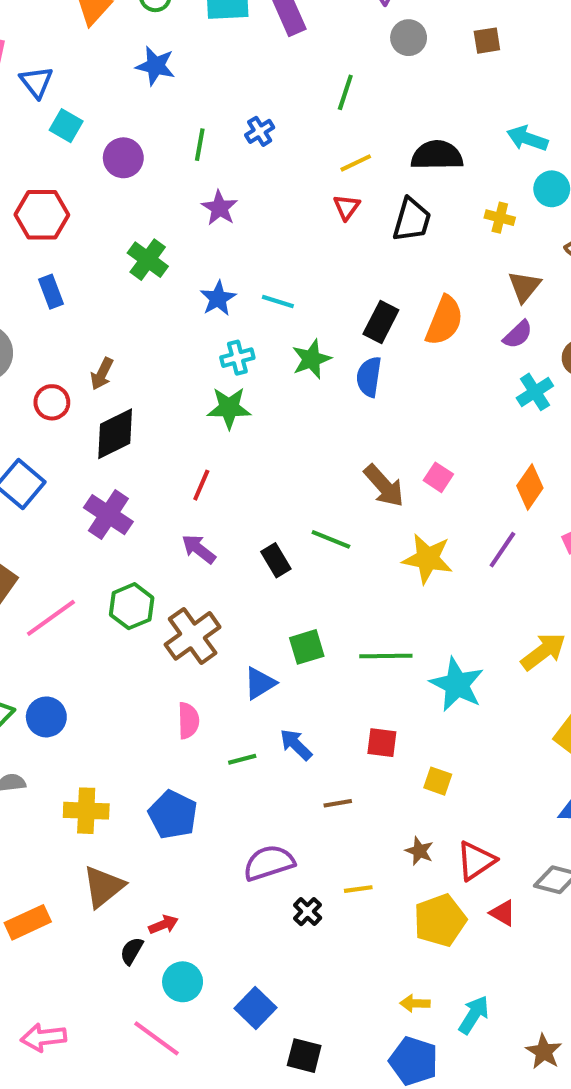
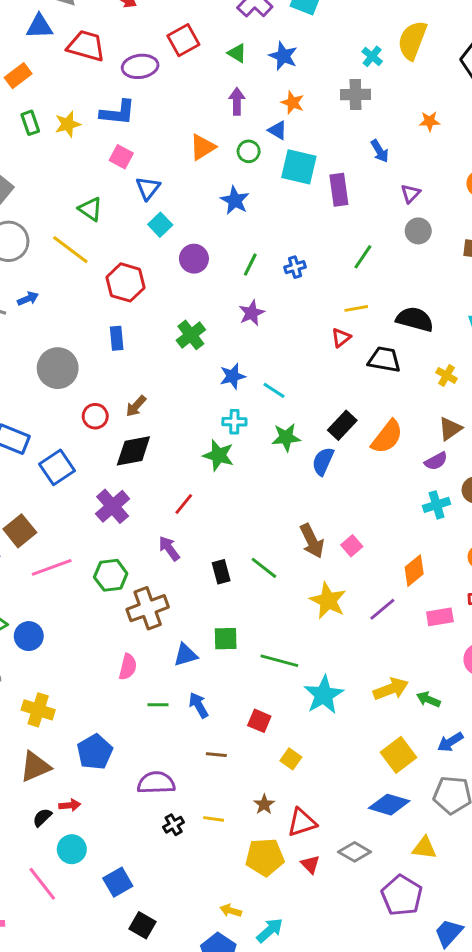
black trapezoid: (412, 220) -> (384, 360), turned -112
blue pentagon: (173, 815) -> (95, 752), moved

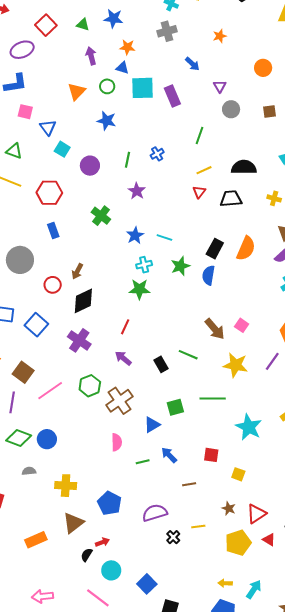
green line: (279, 661) -> (213, 398), moved

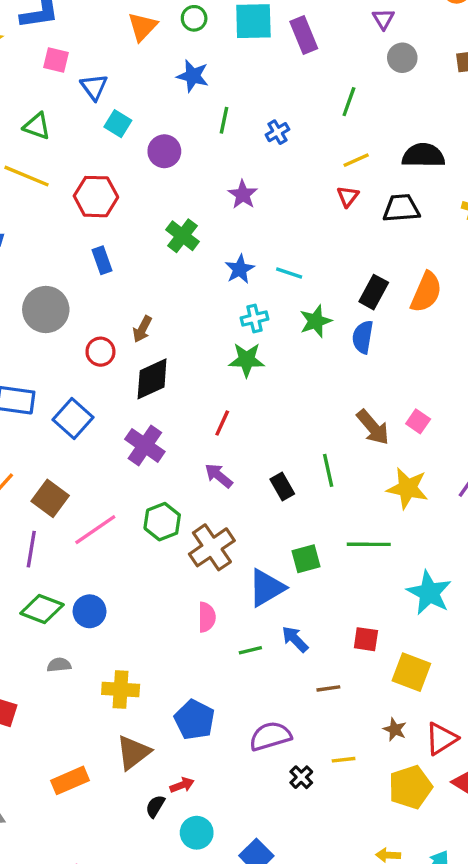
green line: (128, 160) -> (224, 120), moved
green line: (188, 355) -> (328, 470), turned 54
blue triangle: (152, 425) -> (266, 588), size x1.4
yellow square: (238, 474) -> (411, 672), size x1.6

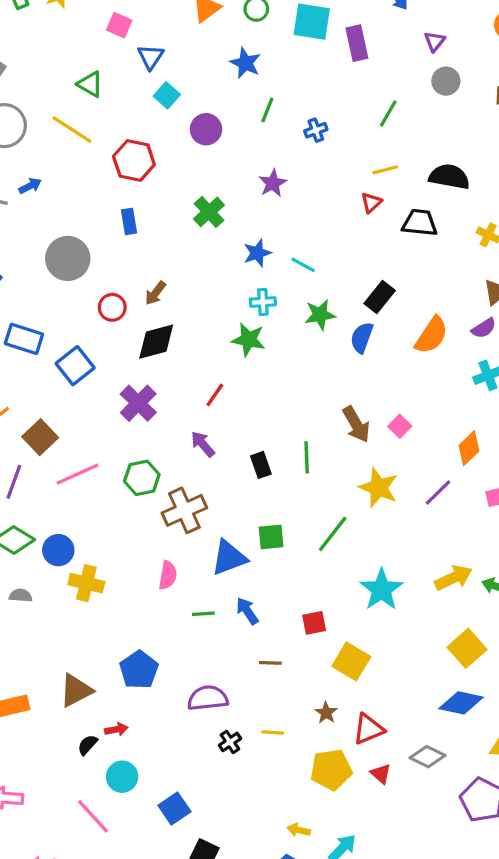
orange semicircle: (426, 292) -> (431, 335), moved
green line: (369, 544) -> (333, 534), turned -63
red square: (366, 639) -> (314, 623), turned -30
yellow cross: (121, 689) -> (86, 583), moved

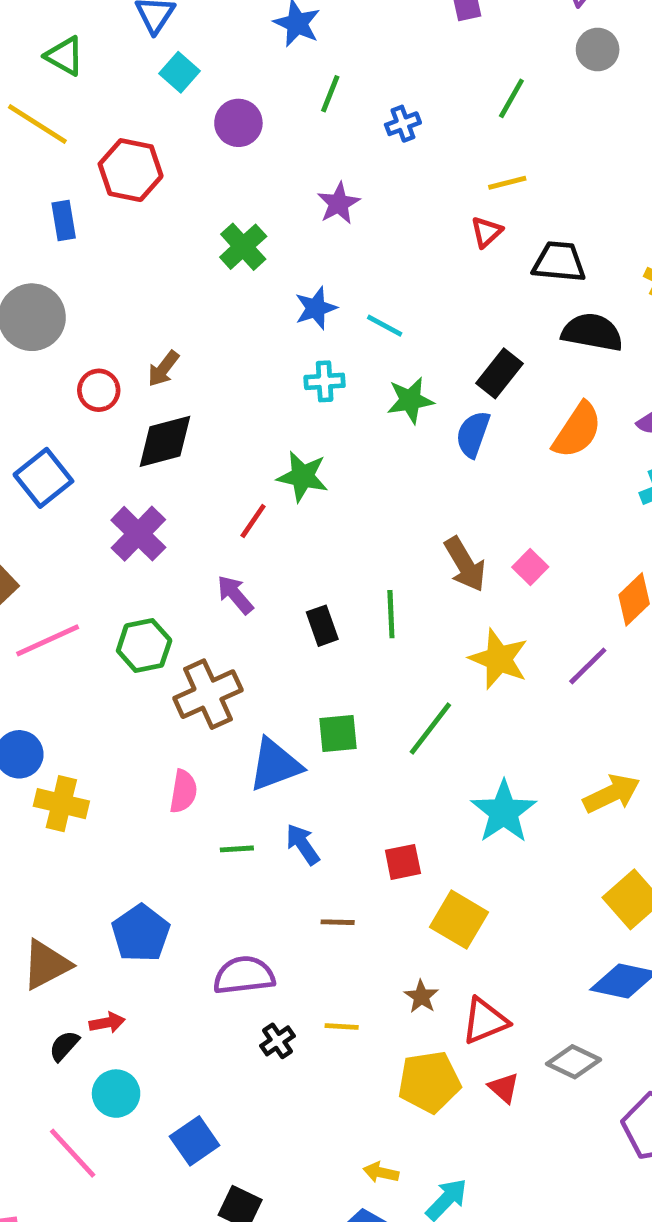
black semicircle: (449, 177) -> (592, 332), moved
blue rectangle: (129, 221) -> (64, 220), moved
green star: (249, 340) -> (303, 476), moved

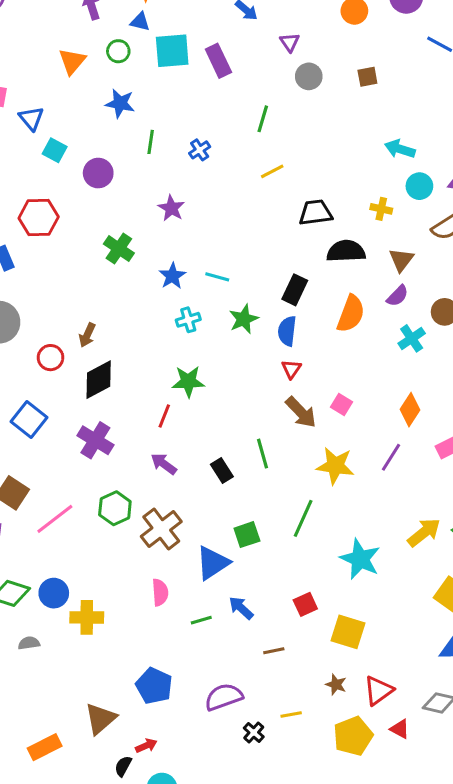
red triangle: (486, 232) -> (291, 369), moved

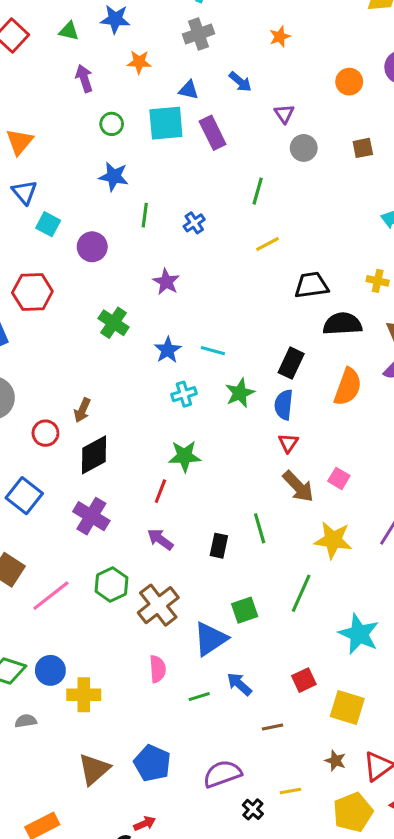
blue triangle: (140, 22) -> (189, 90), moved
orange triangle: (72, 61) -> (20, 142), moved
black rectangle: (222, 470) -> (219, 546), turned 45
brown triangle: (101, 719) -> (94, 769), moved

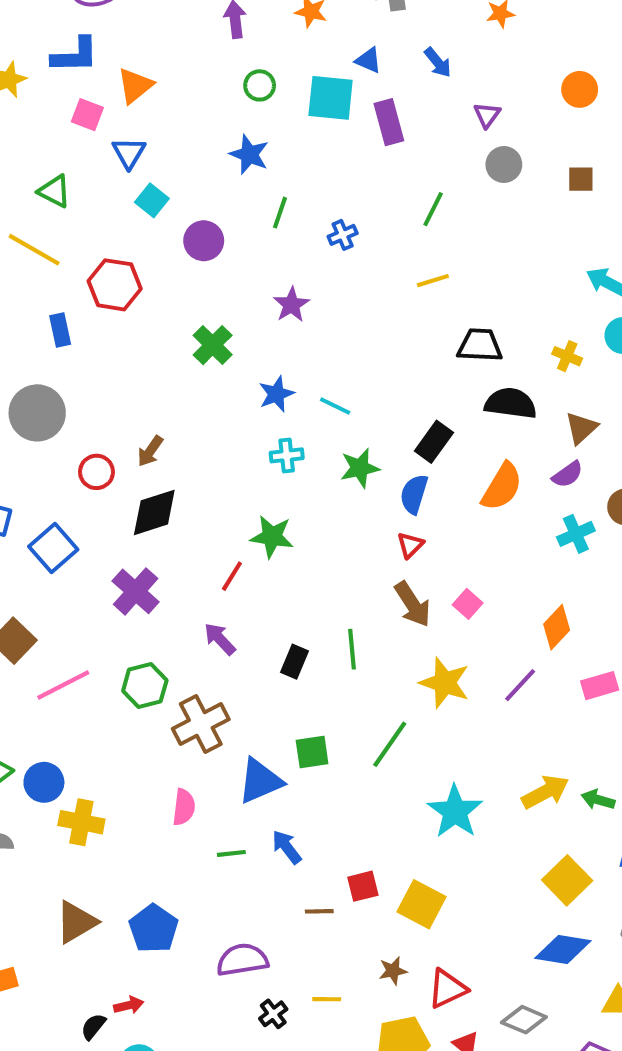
red square: (304, 680) -> (363, 886), moved
brown star: (335, 761) -> (393, 971), turned 30

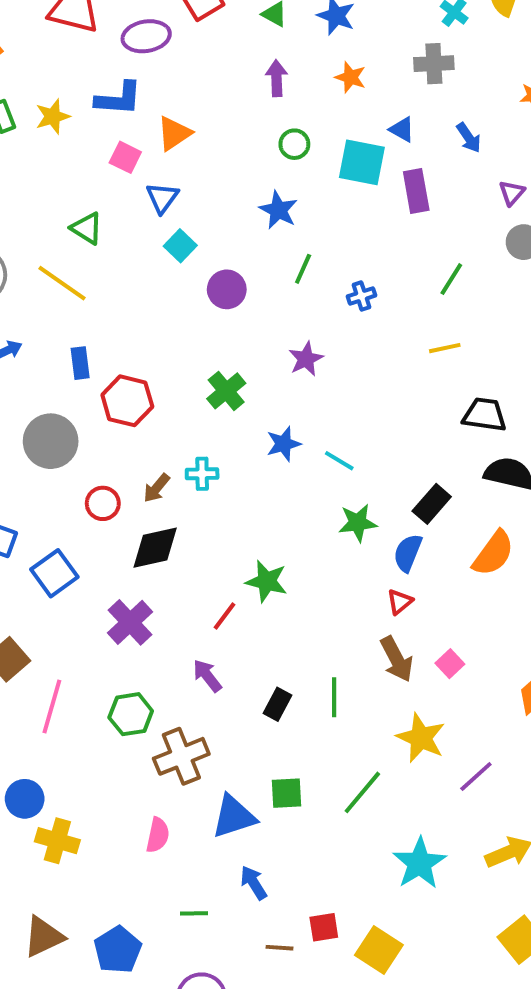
red hexagon: (115, 285) -> (127, 401), moved
cyan cross: (287, 455) -> (202, 474), moved
pink line: (63, 685) -> (52, 706), turned -52
purple line: (520, 685) -> (476, 776), moved
green line: (231, 853) -> (194, 913), moved

